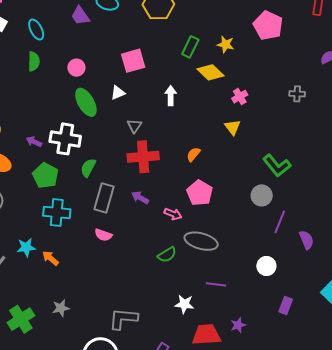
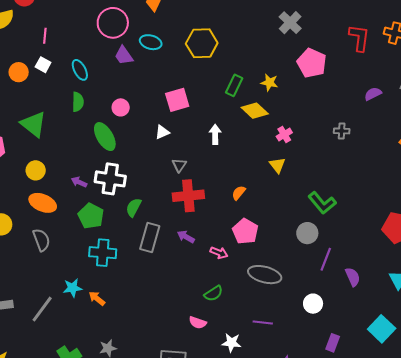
green ellipse: (86, 102) -> (105, 137), moved
pink semicircle: (103, 235) -> (198, 323), moved
gray ellipse: (201, 241) -> (265, 275), moved

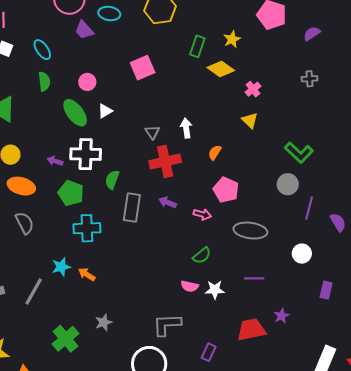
yellow star: (269, 82) -> (232, 39), turned -30
purple semicircle: (373, 94) -> (312, 34), moved
white triangle: (162, 132) -> (105, 111), moved
white arrow: (215, 134) -> (186, 128), moved
white star: (231, 343) -> (215, 290), moved

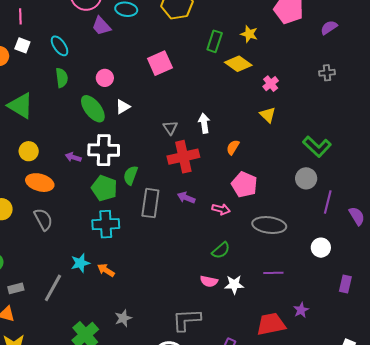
yellow star: (232, 39) -> (249, 34), turned -30
green pentagon: (71, 193) -> (104, 188), moved

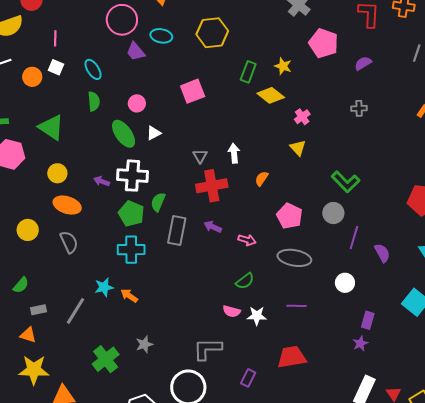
pink pentagon: (244, 185) -> (289, 216), moved
purple star: (301, 310) -> (360, 343), moved

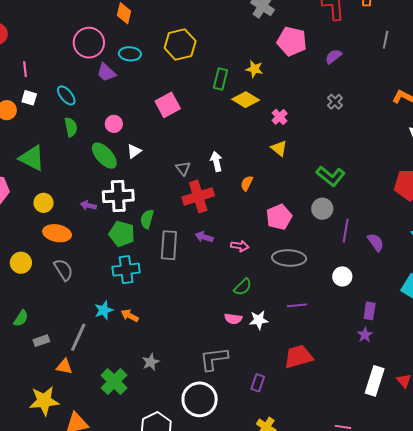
gray cross: (359, 108) -> (335, 102), turned -35
pink pentagon: (289, 216) -> (279, 217), turned 30
orange triangle: (28, 335) -> (64, 367), moved

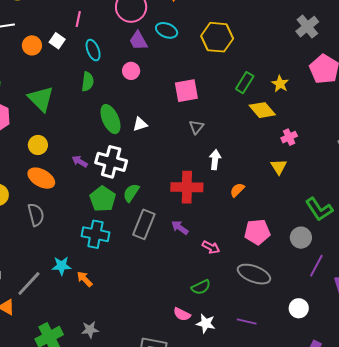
pink line: (25, 69) -> (78, 19), moved
pink circle: (114, 124) -> (131, 71), moved
gray triangle: (183, 168) -> (196, 127), moved

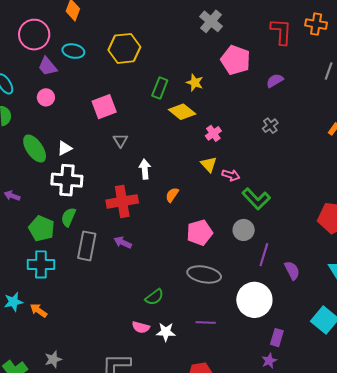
white cross: (111, 162) -> (67, 180), moved
pink arrow: (211, 247) -> (231, 175), moved
white circle: (299, 308) -> (254, 300), size x1.8

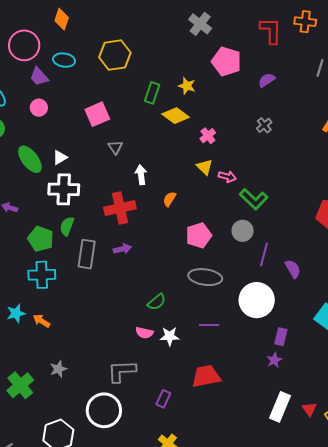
purple arrow: (123, 242) -> (122, 249), turned 144

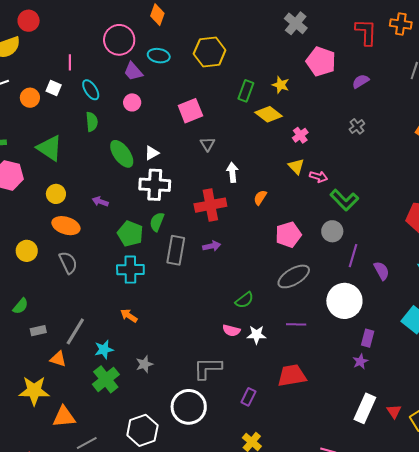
gray ellipse: (205, 277) -> (294, 276), turned -40
cyan star: (16, 313) -> (104, 349), moved

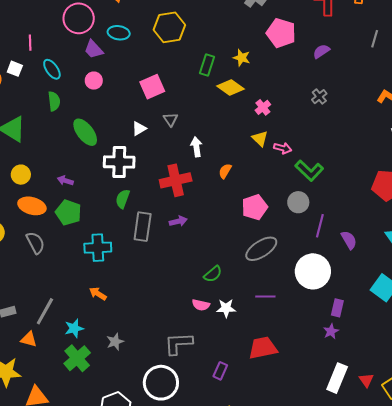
white triangle: (152, 153) -> (139, 129), moved
green pentagon: (130, 234) -> (68, 212), moved

